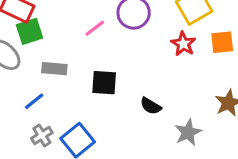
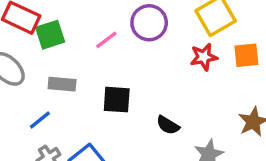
green square: (29, 31) -> (50, 35), moved
red star: (183, 44) -> (204, 57), turned 30

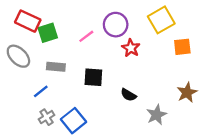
red star: (204, 57) -> (131, 48), moved, turned -30

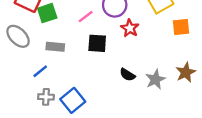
black square: (93, 77) -> (97, 43), moved
gray star: (157, 115) -> (155, 79), moved
gray cross: (47, 117) -> (46, 97), turned 35

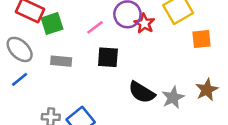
red star: (130, 28) -> (144, 23), moved
blue line: (40, 71) -> (20, 79), moved
black semicircle: (127, 75) -> (142, 92), size x1.5

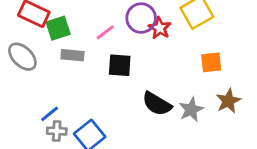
orange square: (202, 39) -> (211, 62), moved
gray rectangle: (61, 61) -> (72, 55), moved
blue line: (20, 79) -> (50, 114), moved

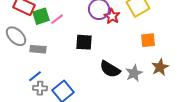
pink line: (105, 32) -> (57, 19), moved
gray rectangle: (72, 55) -> (38, 49), moved

